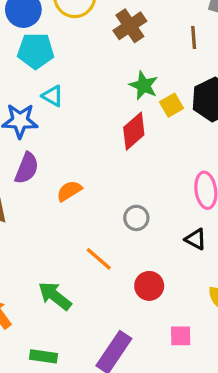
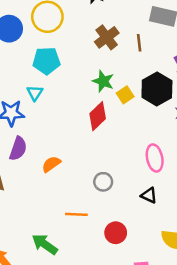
brown cross: (130, 26) -> (107, 37), moved
cyan pentagon: (36, 51) -> (46, 61), moved
cyan triangle: (53, 96) -> (35, 93), turned 36
orange line: (99, 259) -> (76, 214), turned -35

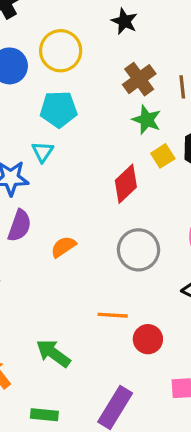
green star: (103, 81) -> (147, 120), moved
gray circle: (103, 182) -> (138, 250), moved, size x1.6
orange line: (76, 214) -> (113, 315), moved

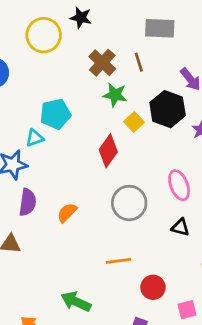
yellow circle: (61, 51) -> (44, 35), moved
cyan pentagon: (59, 109) -> (55, 114), moved
cyan triangle: (43, 152) -> (35, 138), turned 48
red circle: (148, 339) -> (153, 287), moved

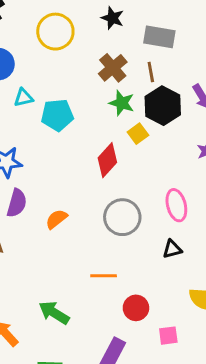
black star: (81, 18) -> (112, 18), moved
gray rectangle: (160, 28) -> (159, 37), moved
black hexagon: (168, 109) -> (163, 106), moved
cyan triangle: (35, 138) -> (24, 98), moved
black triangle: (180, 227) -> (172, 249), turned -36

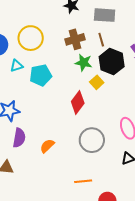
yellow circle: (55, 32) -> (31, 38), moved
brown cross: (113, 68) -> (75, 39), turned 30

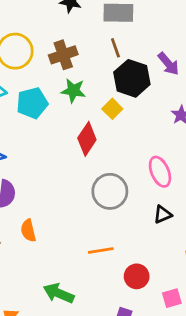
brown cross: (75, 39) -> (63, 55), moved
green star: (84, 63) -> (73, 91), moved
orange semicircle: (47, 146) -> (28, 231), moved, turned -56

